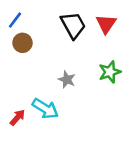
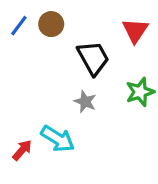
black trapezoid: (73, 25) -> (93, 58), moved
brown circle: (23, 43) -> (51, 24), moved

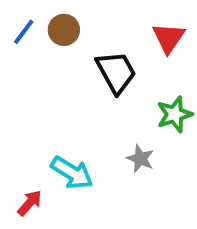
gray star: (85, 102) -> (140, 159), moved
red arrow: (22, 150) -> (30, 203), moved

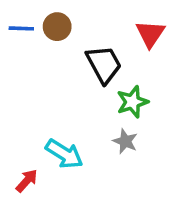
blue line: (24, 32) -> (21, 28), turned 55
green star: (175, 114) -> (132, 102), moved

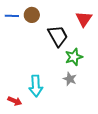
cyan arrow: (64, 154) -> (36, 86), turned 55
red arrow: (27, 181) -> (15, 101), turned 72

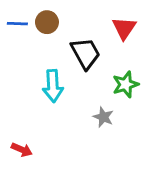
green star: (74, 57) -> (126, 84), moved
cyan arrow: (36, 86) -> (53, 86), moved

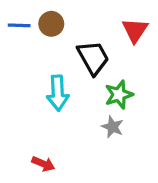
green star: (126, 84) -> (119, 95), moved
red arrow: (22, 150) -> (43, 164), moved

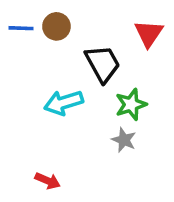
cyan arrow: (58, 93) -> (64, 103), turned 76

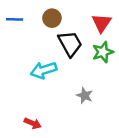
brown circle: (56, 26) -> (52, 18), moved
green star: (131, 104) -> (103, 52), moved

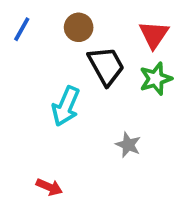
blue line: (15, 19) -> (22, 29), turned -63
cyan arrow: (44, 70) -> (66, 106), turned -50

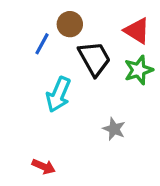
blue line: (22, 29) -> (42, 44), moved
red triangle: (154, 35) -> (137, 31), turned -32

